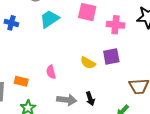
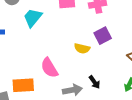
pink semicircle: (51, 72) -> (49, 68), size x1.5
orange rectangle: (21, 81) -> (23, 85), size x1.5

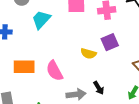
orange rectangle: (23, 85) -> (24, 67), moved

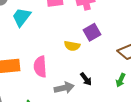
pink semicircle: (54, 71) -> (40, 67), turned 30

